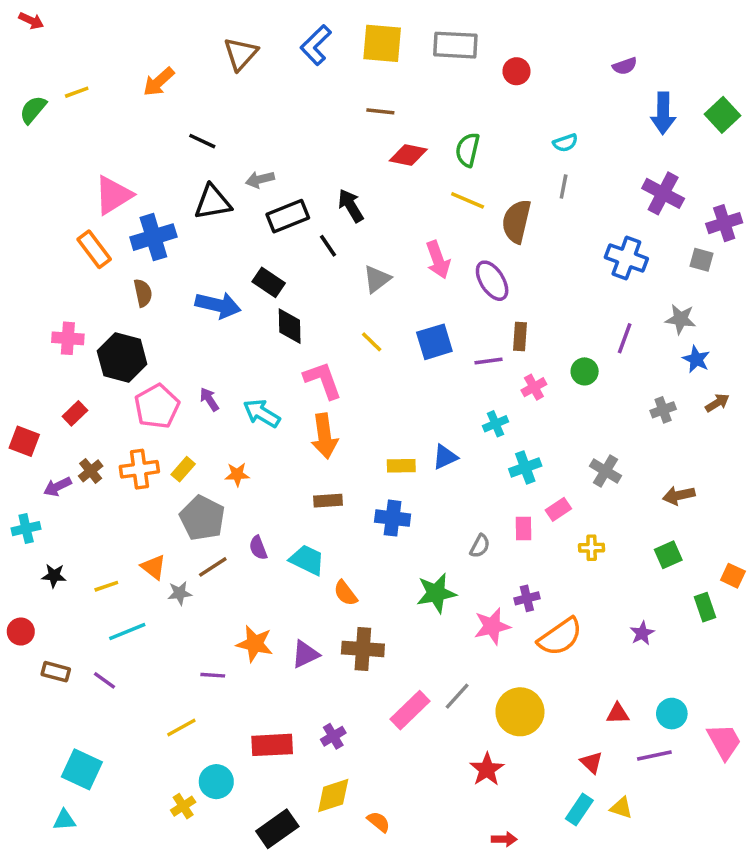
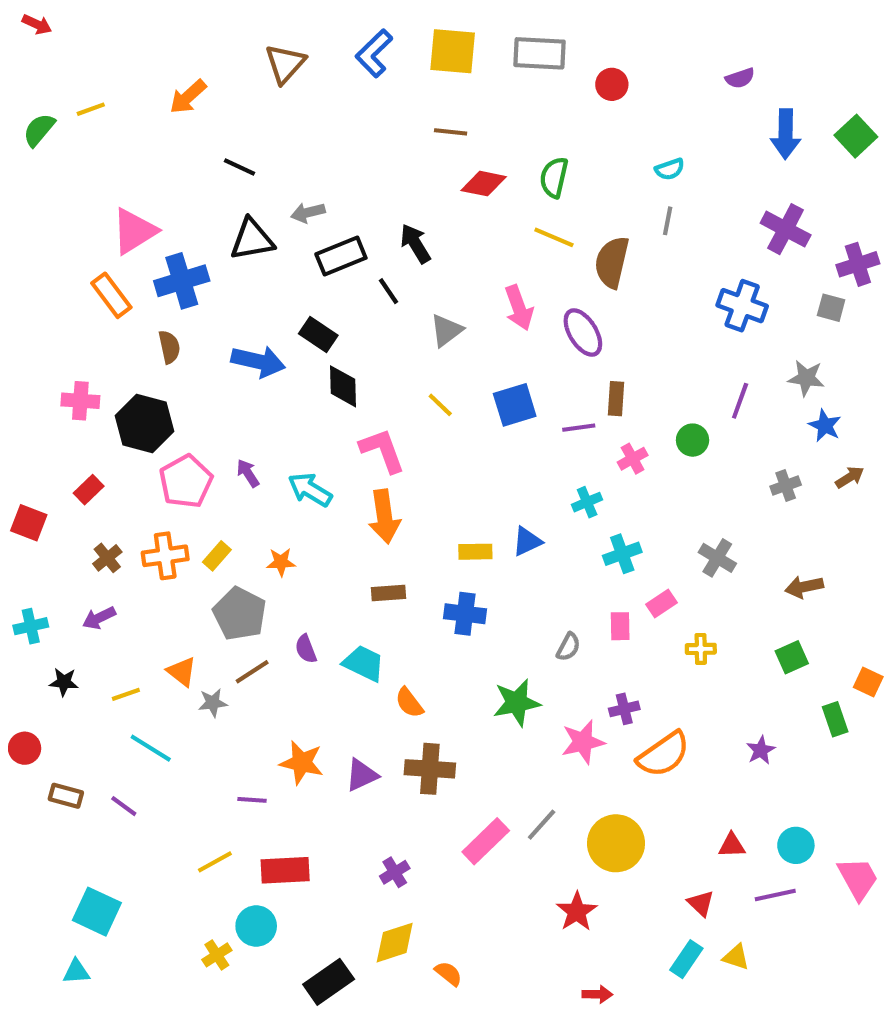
purple arrow: (57, 487) -> (99, 618), moved
cyan line: (127, 632) -> (151, 748), turned 54
red rectangle: (272, 745) -> (285, 870), moved

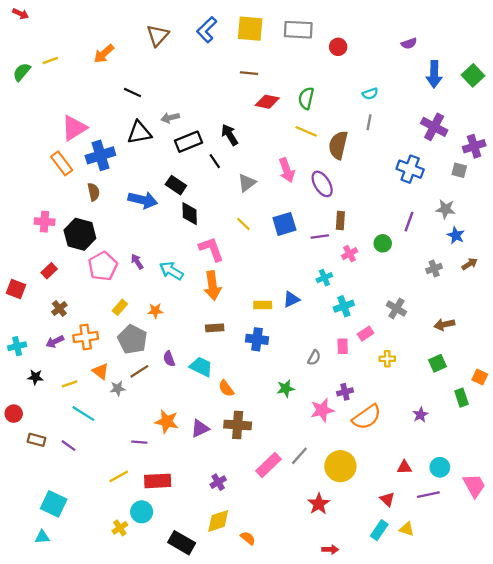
orange cross: (165, 556) -> (86, 337), moved
green star: (517, 703) -> (286, 388), size x0.7
black rectangle: (329, 982) -> (182, 543), turned 65

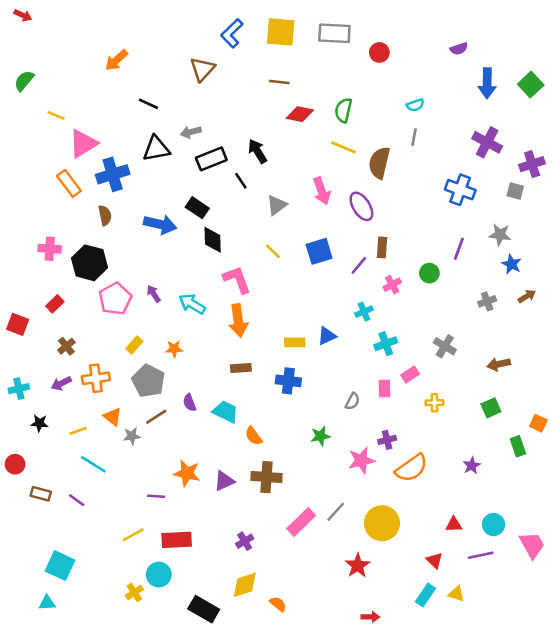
brown triangle: (158, 35) -> (202, 69), moved
yellow line: (50, 61) -> (56, 115), moved, turned 42
purple line: (320, 236) -> (359, 265), turned -42

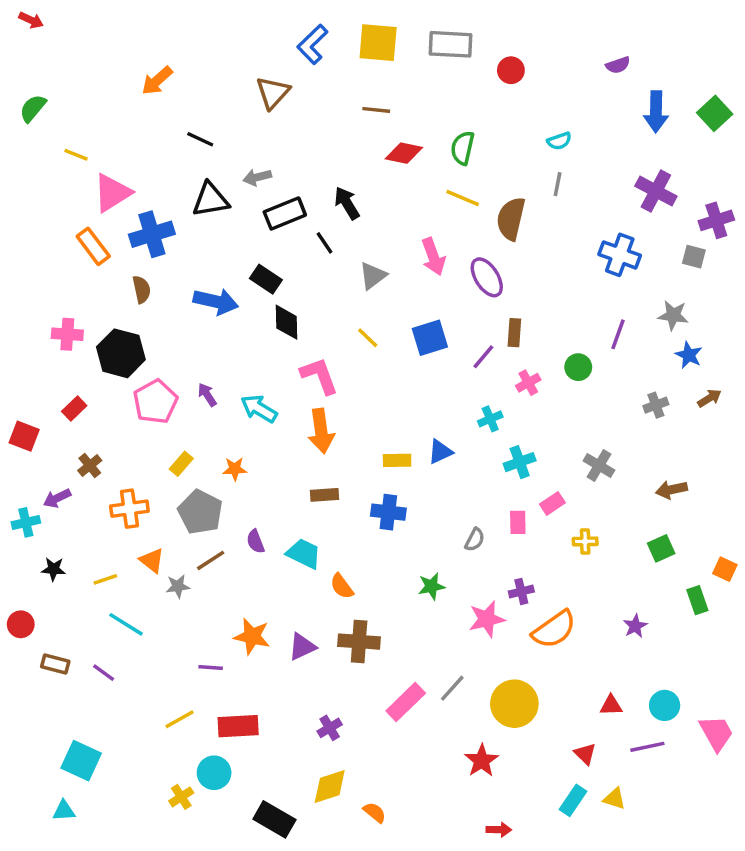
purple arrow: (61, 383) -> (57, 498), moved

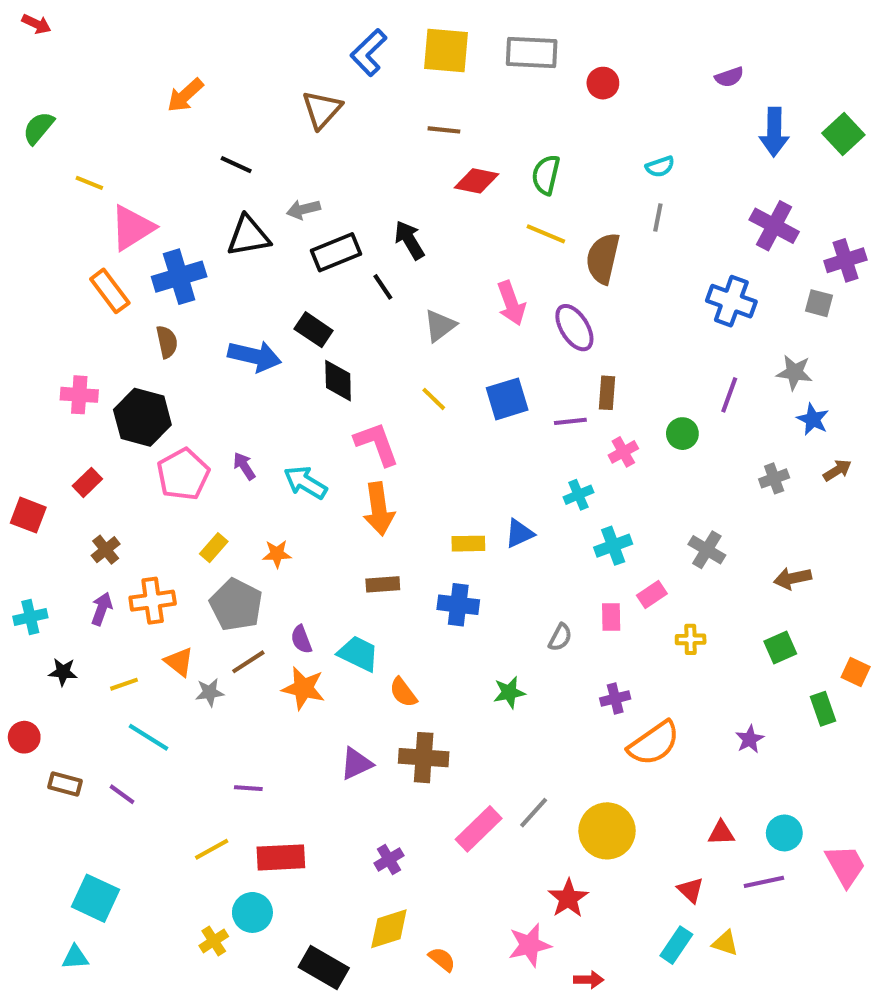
purple line: (483, 357) -> (570, 421), turned 44
purple arrow: (57, 498) -> (102, 609), moved, turned 136
pink star: (487, 619) -> (530, 945), moved
orange star: (252, 636) -> (303, 688), moved

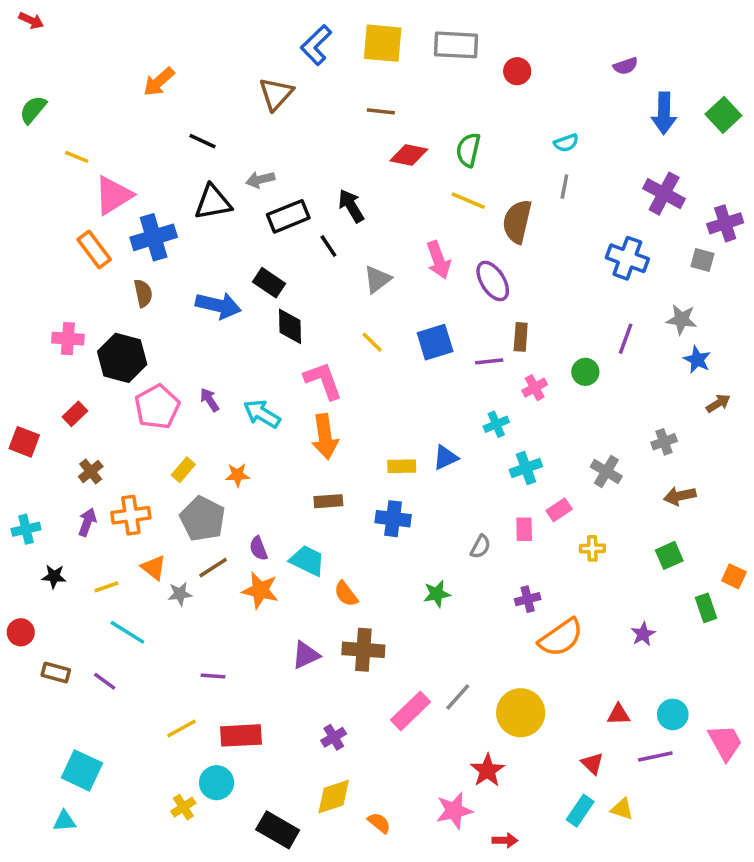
gray cross: (774, 478) -> (664, 442), moved

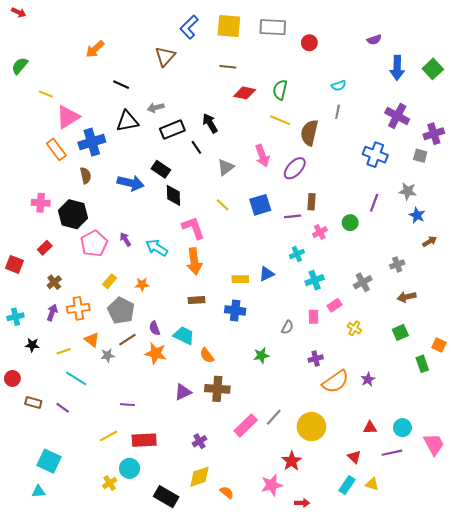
purple ellipse: (493, 281) -> (295, 168), turned 75
gray cross: (606, 472) -> (363, 282), turned 30
yellow cross: (592, 548) -> (354, 328), turned 32
purple star: (643, 634) -> (368, 379), moved

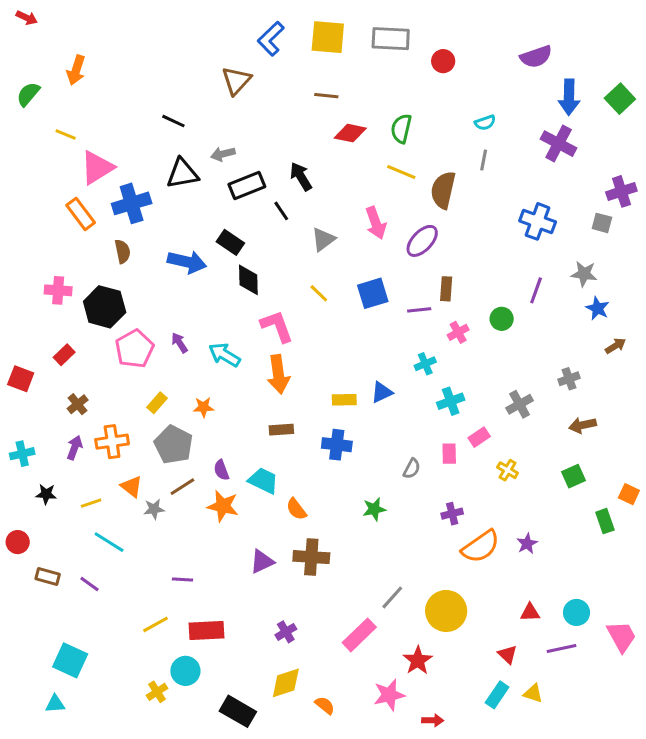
purple semicircle: (374, 40) -> (536, 57), size x1.5
orange arrow: (95, 49) -> (76, 70), moved, turned -30
purple cross: (397, 116) -> (559, 144), moved
pink rectangle: (246, 425) -> (359, 635), moved

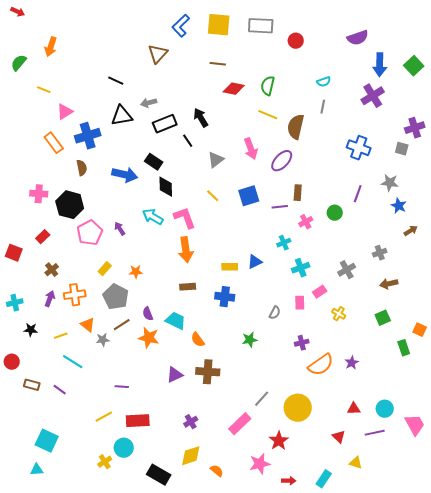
purple cross: (559, 144) -> (373, 96), turned 30
pink triangle: (97, 167) -> (65, 112), size x0.7
cyan arrow: (224, 355) -> (153, 217), moved
cyan rectangle: (497, 695) -> (324, 479), moved

